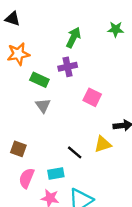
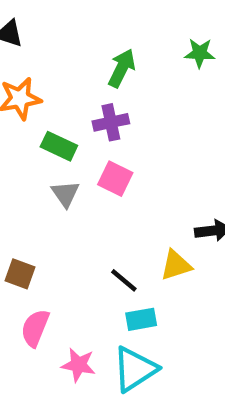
pink square: (92, 97) -> (115, 179), moved
cyan rectangle: (56, 173) -> (141, 319), moved

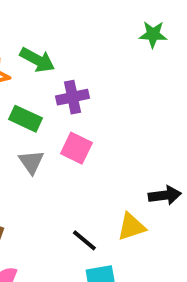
green arrow: (122, 68) -> (37, 60), moved, turned 92

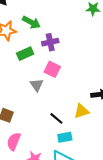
green rectangle: (25, 119) -> (25, 54), turned -49
gray triangle: (31, 162) -> (37, 85), moved

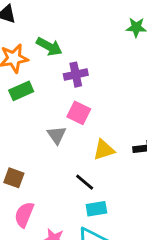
green rectangle: (25, 54) -> (21, 91), moved
yellow triangle: (82, 111) -> (104, 150), moved

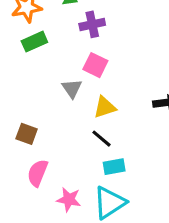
yellow triangle: (104, 150) -> (105, 107), moved

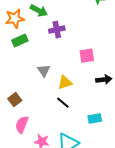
pink square: (95, 65) -> (87, 56), moved, turned -35
brown square: (27, 134) -> (15, 100), turned 32
cyan rectangle: (114, 167) -> (95, 119), moved

